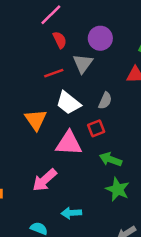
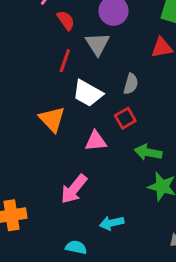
red line: (54, 73) -> (65, 61), turned -42
pink triangle: (69, 143) -> (96, 141), size x0.7

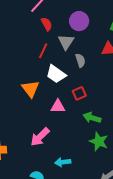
gray semicircle: (131, 84) -> (80, 60), moved, turned -40

